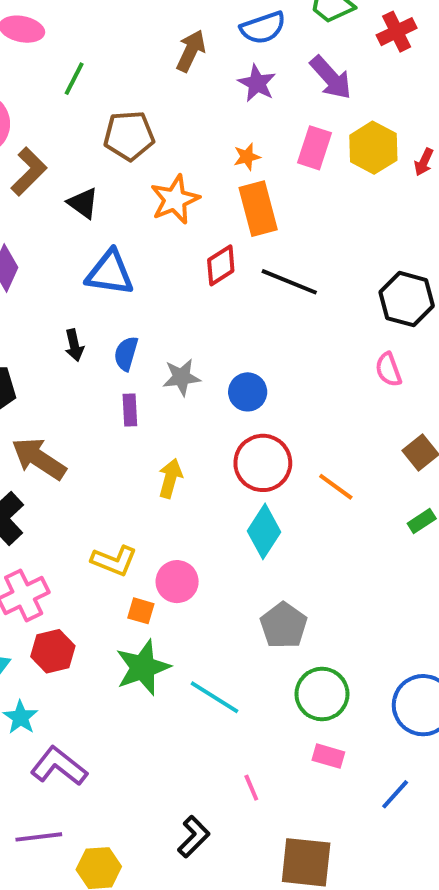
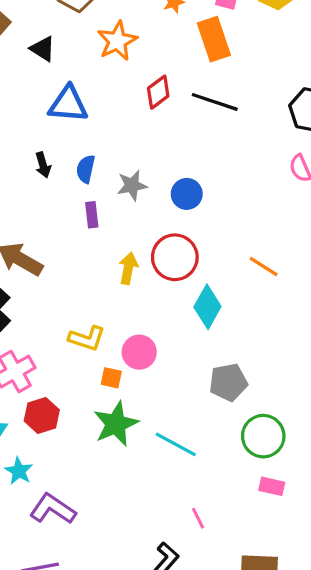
orange rectangle: (258, 209) -> (214, 39), moved
red circle: (263, 463) -> (175, 257), moved
gray pentagon: (284, 625) -> (228, 382), turned 30
pink line: (251, 788) -> (198, 518), moved

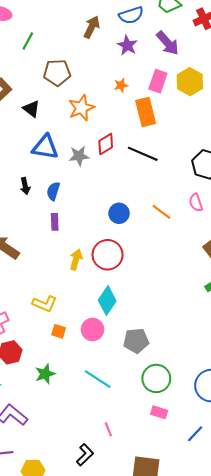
gray star: (132, 185) -> (79, 156), moved
orange line: (264, 266) -> (161, 212), moved
cyan diamond: (207, 307) -> (107, 301), moved
pink circle: (139, 352) -> (93, 329), moved
green star: (116, 424) -> (45, 374), moved, size x0.7

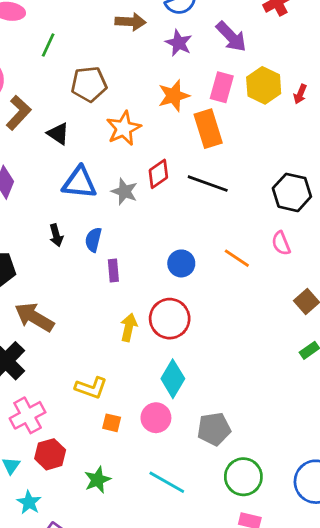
brown arrow: (92, 27) -> (131, 22), turned 70
orange star: (121, 85) -> (174, 96), size x1.6
gray star: (79, 156) -> (124, 192), turned 30
purple rectangle: (55, 222) -> (113, 271), moved

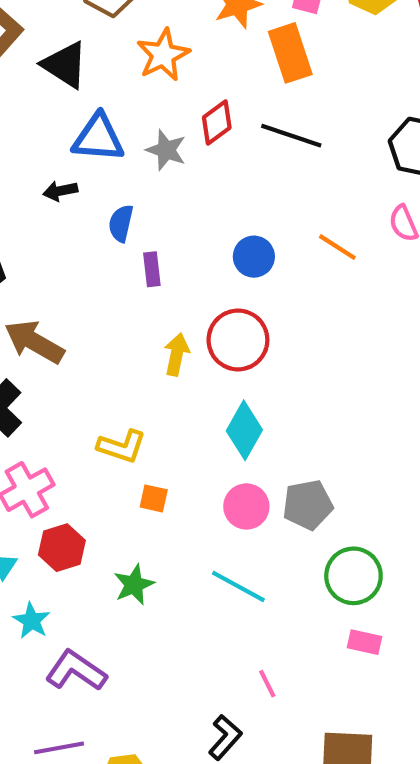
black triangle: (58, 134) -> (65, 65), size x1.4
black arrow: (56, 235) -> (60, 191), moved, turned 95
pink circle: (156, 418) -> (246, 506), moved

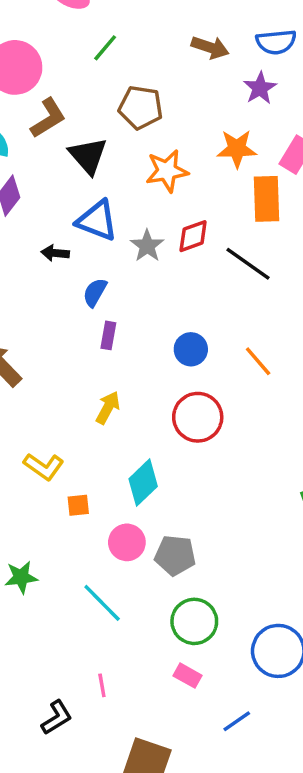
red circle: (238, 340) -> (198, 417), moved
orange square: (154, 498) -> (78, 505), moved, turned -35

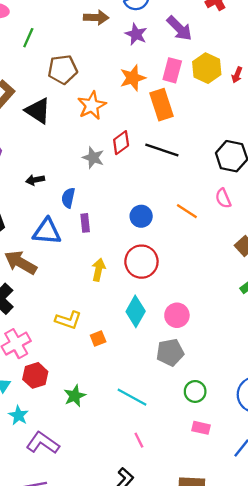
blue triangle: (97, 221) -> (47, 231), moved
red circle: (198, 417) -> (141, 262), moved
pink circle: (127, 542) -> (177, 315), moved
green circle: (194, 621) -> (195, 391), size x0.7
pink line: (102, 685) -> (139, 440), moved

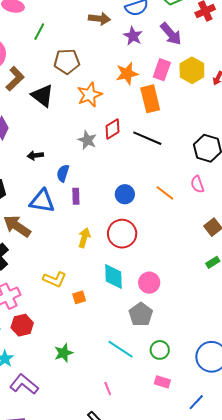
cyan diamond: (136, 311) -> (114, 276), turned -36
gray pentagon: (170, 352) -> (141, 314), turned -30
green star: (75, 396) -> (64, 353), moved
cyan line: (132, 397) -> (121, 349), moved

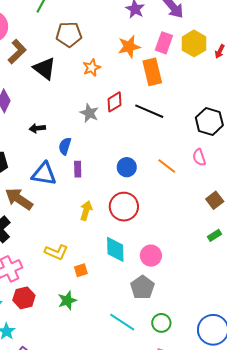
orange star: (90, 95) -> (92, 68), size x0.7
green star: (64, 353) -> (67, 300), moved

